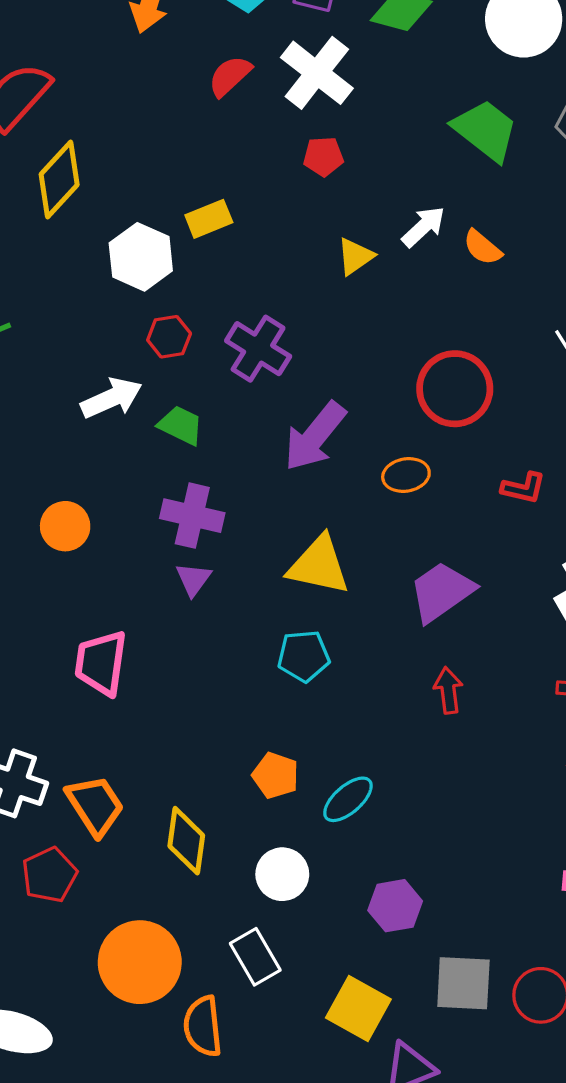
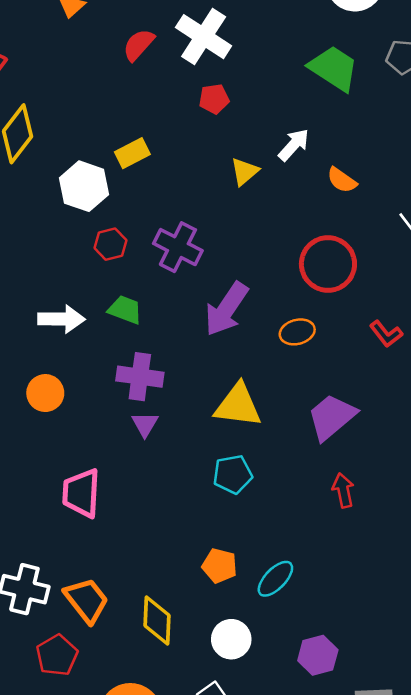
orange semicircle: (482, 247) -> (342, 180), moved
white arrow: (111, 398) -> (61, 319), moved, turned 30
red L-shape: (523, 488) -> (386, 334), turned 44

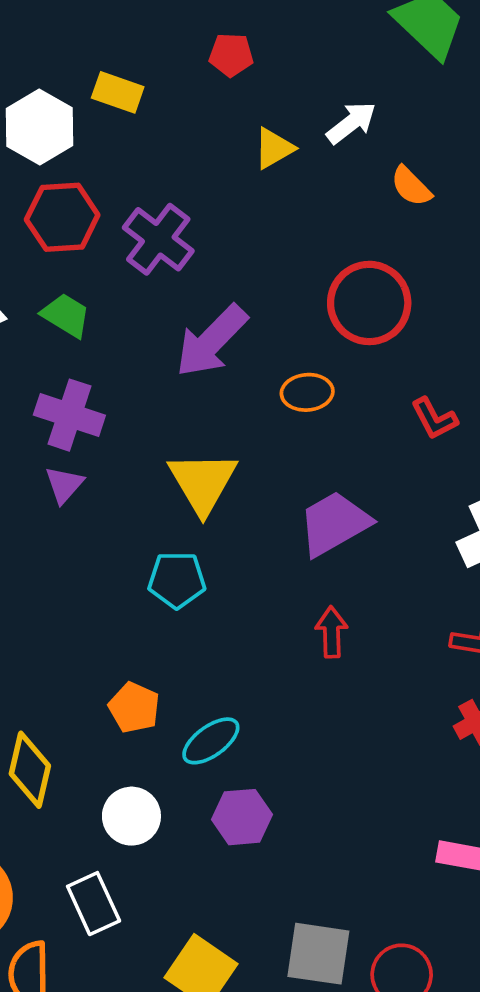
red pentagon: (214, 99) -> (231, 55), moved
yellow rectangle: (132, 153) -> (118, 92), turned 36
red hexagon: (110, 244) -> (62, 217), size x1.5
yellow triangle: (238, 405) -> (203, 482), turned 42
purple hexagon: (318, 655) -> (242, 817), moved

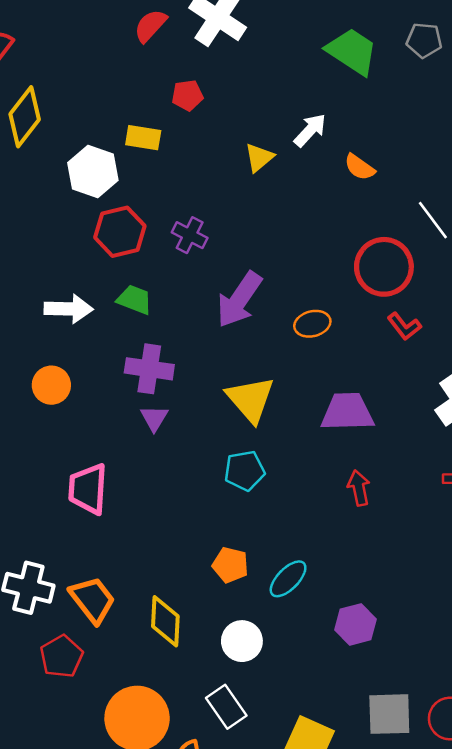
red pentagon: (231, 55) -> (187, 95), moved
purple cross: (158, 239) -> (190, 235), size x0.7
red circle: (369, 303) -> (384, 267), moved
purple trapezoid: (334, 523) -> (347, 412), turned 38
purple hexagon: (242, 817) -> (355, 624), moved

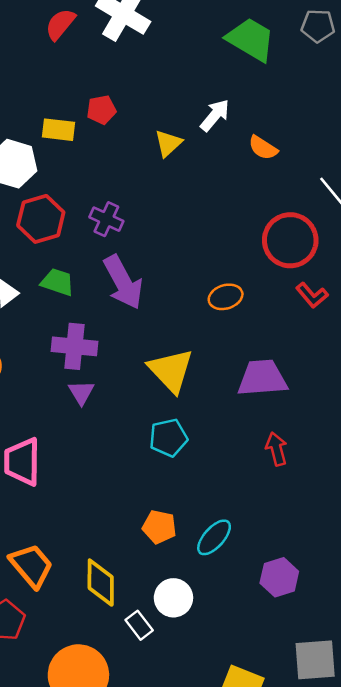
red pentagon: (187, 95) -> (101, 110), moved
purple arrow: (239, 300) -> (123, 282), moved, turned -60
white rectangle: (226, 707) -> (139, 625), moved, size x0.7

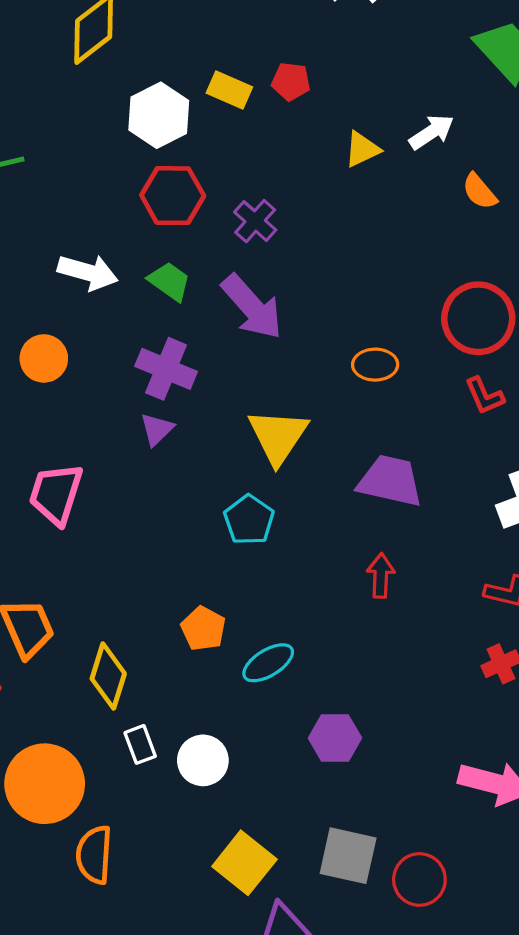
purple arrow: (123, 282) -> (252, 307), turned -30
cyan pentagon: (168, 438) -> (249, 520), turned 30
white circle: (173, 598) -> (203, 760), moved

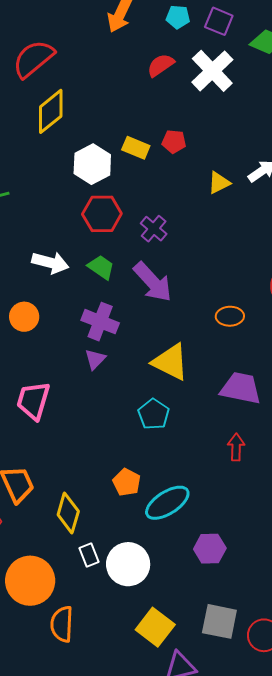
yellow triangle: (278, 436) -> (170, 362), turned -36
cyan ellipse: (268, 663) -> (167, 503), size x1.4
white circle: (203, 760) -> (128, 564), size x1.4

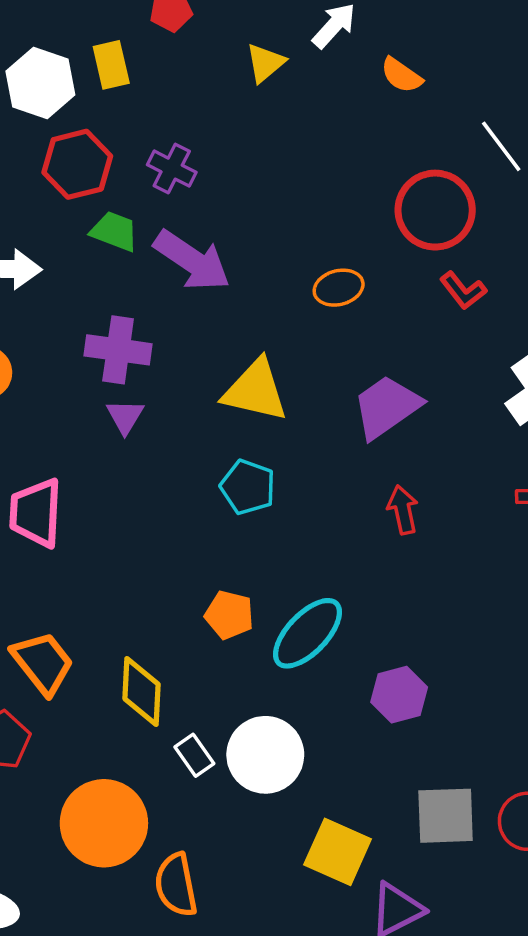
yellow rectangle: (136, 148) -> (111, 65), moved, turned 68
green trapezoid: (101, 267) -> (114, 231), moved
purple trapezoid: (241, 388) -> (387, 407), turned -33

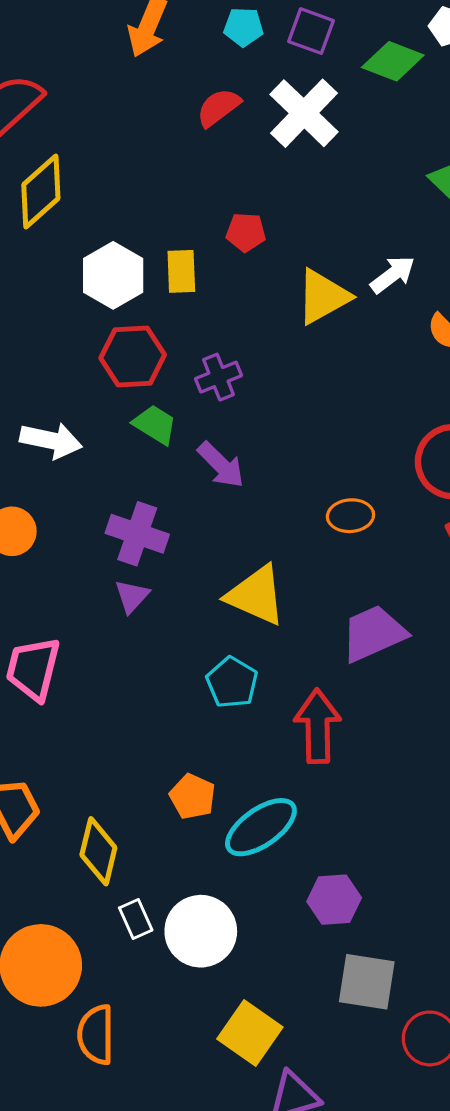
yellow triangle: (265, 63) -> (323, 297), size x1.5
purple cross: (172, 169) -> (219, 377), turned 30
purple arrow: (192, 260) -> (221, 465), size x0.7
red arrow: (403, 510) -> (318, 726), moved, size x1.6
gray square: (446, 816) -> (367, 982), moved

